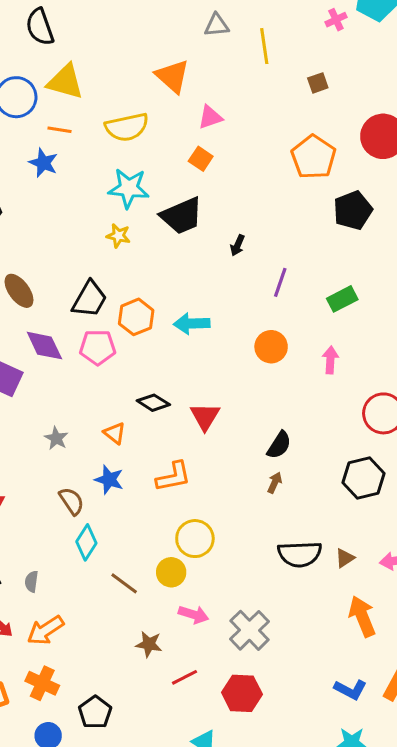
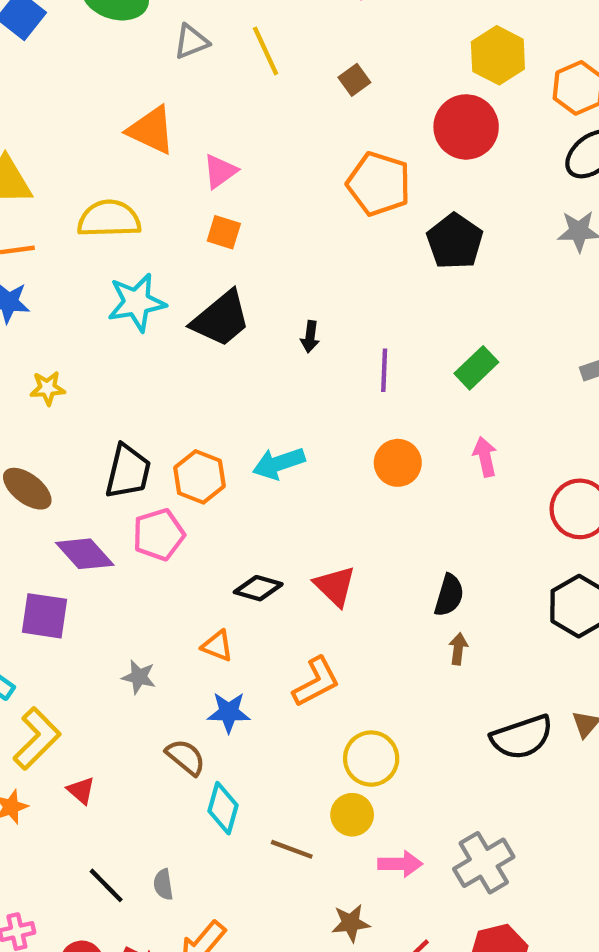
yellow semicircle: (127, 127) -> (109, 219), turned -153
yellow star: (118, 236) -> (48, 388), moved
gray cross: (249, 630) -> (484, 863), turned 30

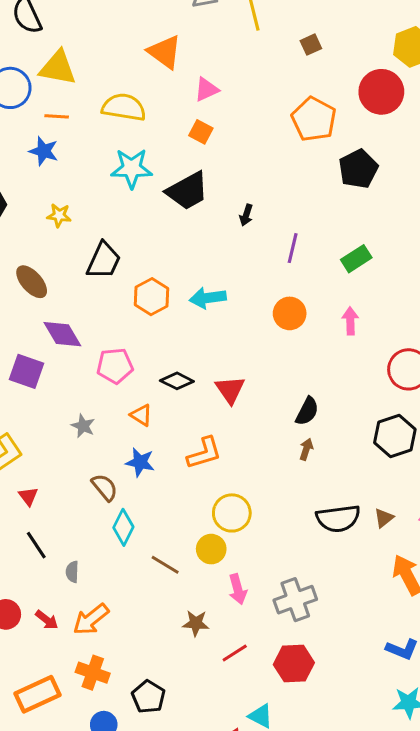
black trapezoid: (128, 471) -> (104, 261), moved
pink pentagon: (159, 535) -> (115, 366), moved
pink arrow: (400, 864) -> (238, 589), turned 64
black line: (106, 885) -> (36, 545), moved

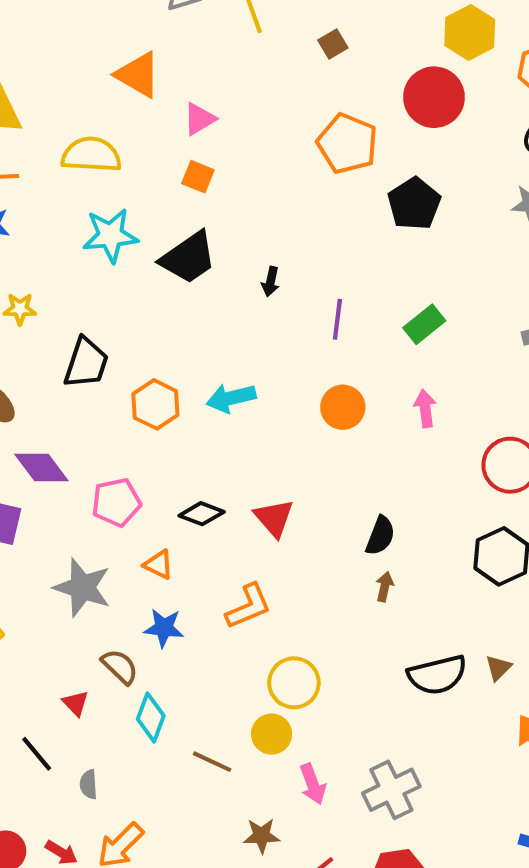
gray star: (83, 426) -> (82, 587), size x1.8
red triangle: (28, 496) -> (76, 703), moved

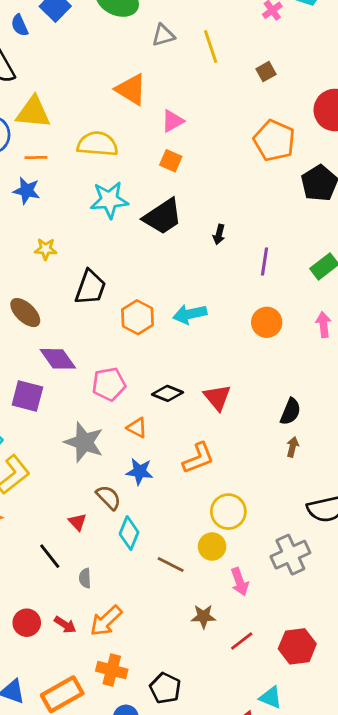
gray cross: (391, 790) -> (290, 555), moved

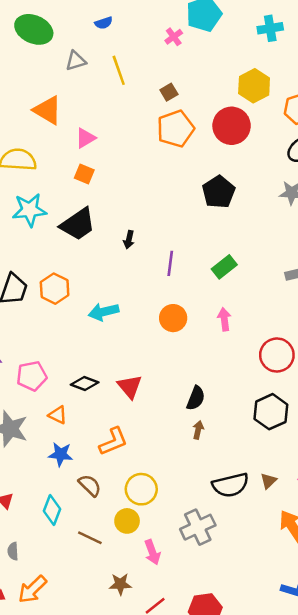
orange pentagon: (274, 141) -> (175, 129), moved, turned 30
orange hexagon: (137, 317) -> (55, 289), moved
brown semicircle: (109, 497) -> (90, 485), moved

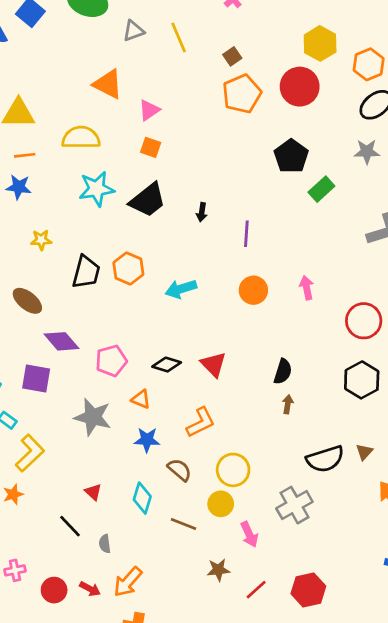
green rectangle: (224, 267) -> (321, 189), moved

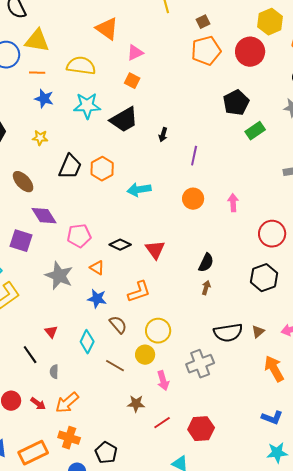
blue star: (19, 187) -> (44, 99), moved

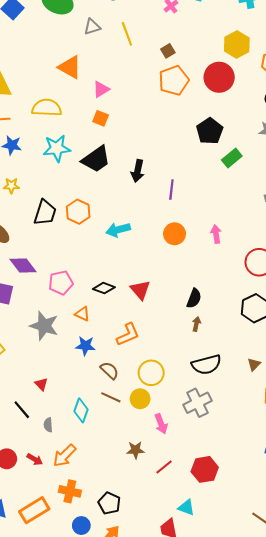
black arrow: (163, 135) -> (138, 171), size x1.5
black semicircle: (228, 333) -> (206, 365), moved
cyan diamond: (87, 342) -> (81, 410), moved
brown line: (115, 366) -> (111, 397), moved

